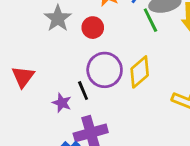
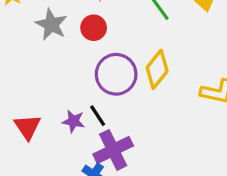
red triangle: (23, 77) -> (28, 127), moved
black line: (83, 91) -> (98, 116), moved

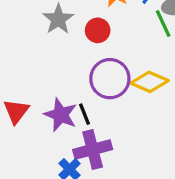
yellow diamond: (157, 69) -> (150, 82), turned 63
purple star: (73, 121) -> (61, 115), size x1.5

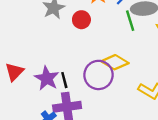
purple circle: (110, 79) -> (98, 75), moved

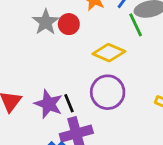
red circle: (81, 20) -> (69, 24), moved
yellow diamond: (115, 62) -> (109, 53), moved

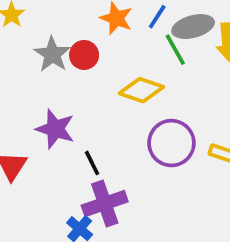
purple circle: (108, 92) -> (171, 143), moved
purple star: (49, 104) -> (55, 129), moved

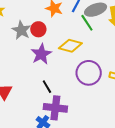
purple star: (55, 129) -> (41, 54), moved, turned 30
purple cross: (105, 203) -> (55, 108), turned 30

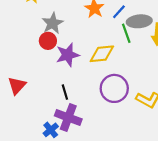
red circle: (38, 29) -> (48, 41), moved
yellow diamond: (70, 46) -> (102, 54), turned -35

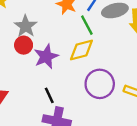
green line: (126, 33) -> (87, 25), moved

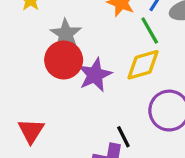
red circle: (24, 45) -> (64, 60), size x1.5
black line: (49, 95) -> (123, 137), moved

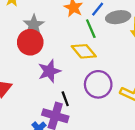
yellow diamond: (143, 65) -> (84, 51), turned 60
purple star: (95, 75) -> (49, 71), moved

